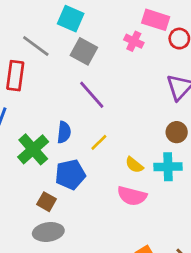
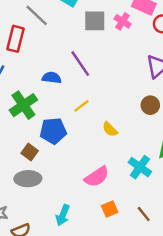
gray square: (84, 51) -> (95, 21), moved, turned -35
blue semicircle: (64, 132) -> (52, 78), moved, turned -96
cyan cross: (168, 167) -> (140, 167), moved, turned 30
pink semicircle: (132, 196) -> (97, 177), moved, turned -55

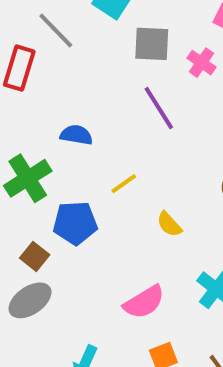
pink cross: (123, 21) -> (202, 63), moved
purple line: (80, 64) -> (159, 108), moved
gray ellipse: (28, 179) -> (30, 300), turned -35

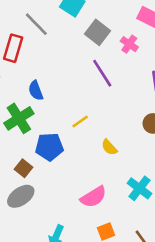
gray square: (152, 44) -> (97, 32), turned 35
blue semicircle: (76, 135) -> (36, 91), moved, turned -120

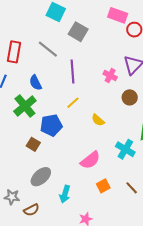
gray line: (36, 24) -> (48, 49), moved
pink cross: (129, 44) -> (110, 75), moved
purple line: (102, 73) -> (72, 72), moved, turned 35
gray ellipse: (21, 196) -> (41, 177), moved

